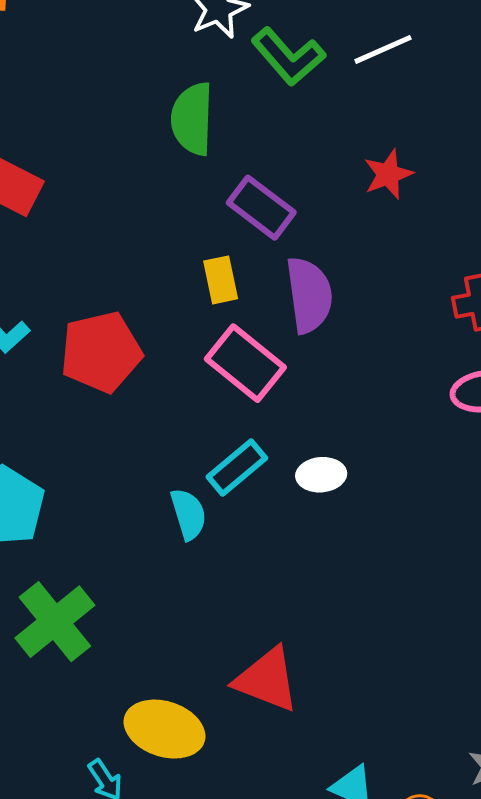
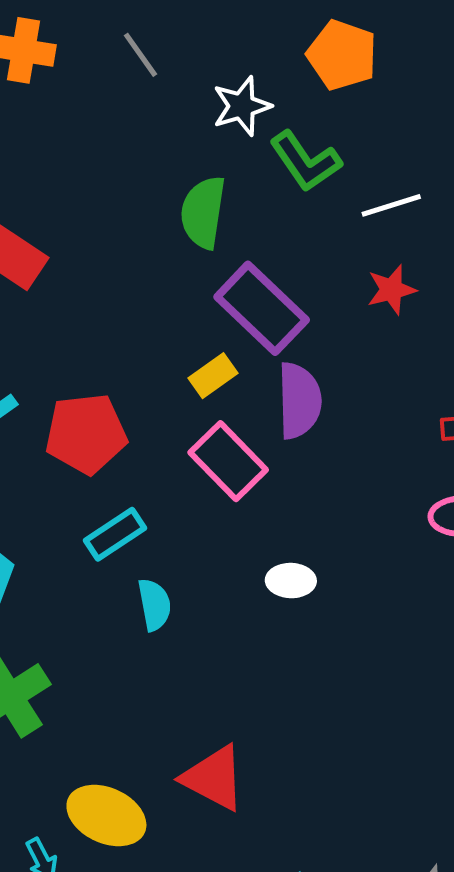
white line: (383, 49) -> (391, 205), moved
purple rectangle: (261, 208) -> (262, 308), size x1.4
yellow rectangle: (221, 280) -> (213, 376), turned 60
cyan rectangle: (237, 467) -> (115, 534), moved

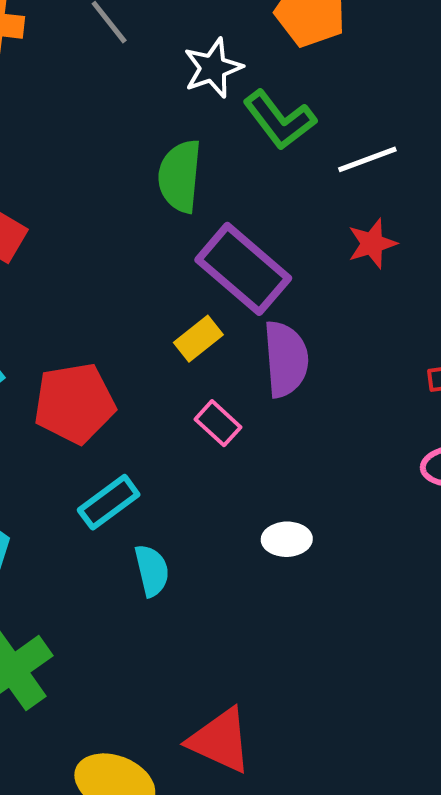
pink rectangle: (228, 461) -> (218, 423), size x0.6

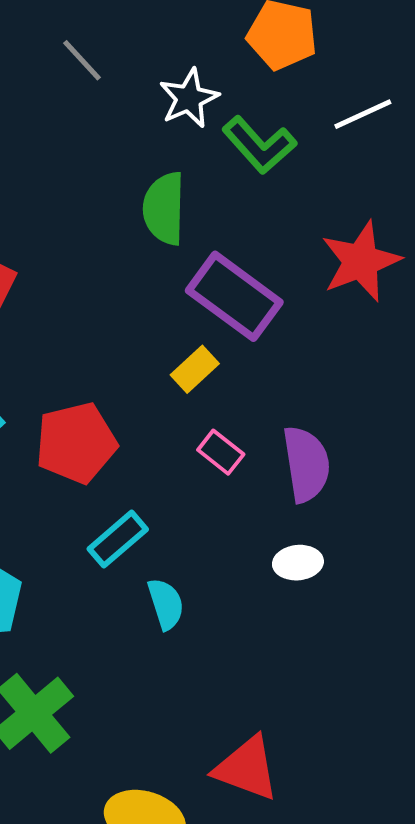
white line: (367, 159) -> (363, 114), moved
red star: (372, 243) -> (361, 261), size x1.6
purple semicircle: (286, 359) -> (306, 464), moved

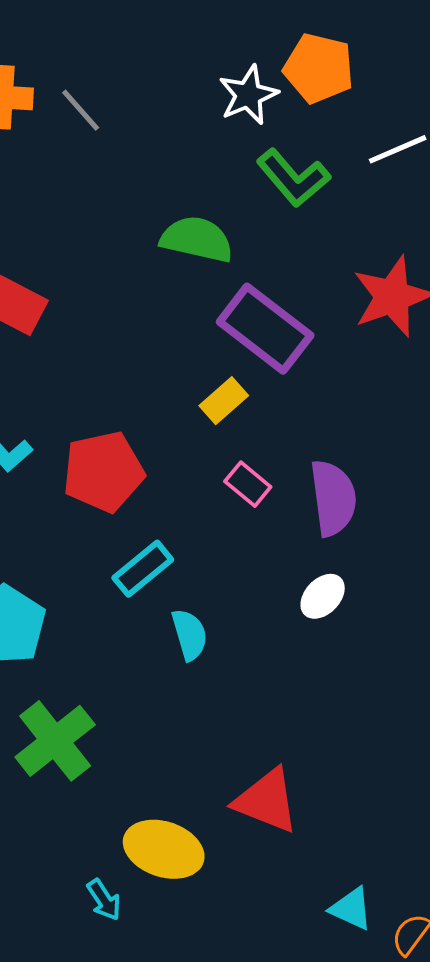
gray line: (82, 60) -> (81, 110), moved
white star: (189, 98) -> (248, 95), moved
green semicircle: (164, 209) -> (197, 239), turned 100
white ellipse: (298, 563) -> (323, 596), turned -42

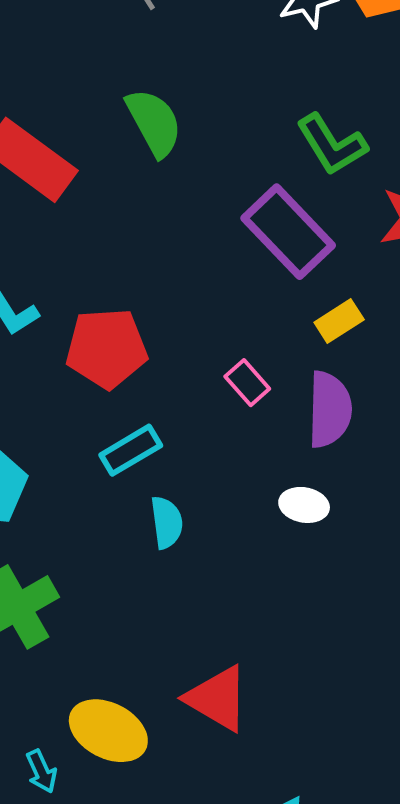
green L-shape: (293, 178) -> (332, 145), moved
green semicircle: (197, 239) -> (154, 122), moved, turned 40
yellow rectangle: (224, 401) -> (339, 321), moved
white ellipse: (323, 596) -> (304, 505), turned 48

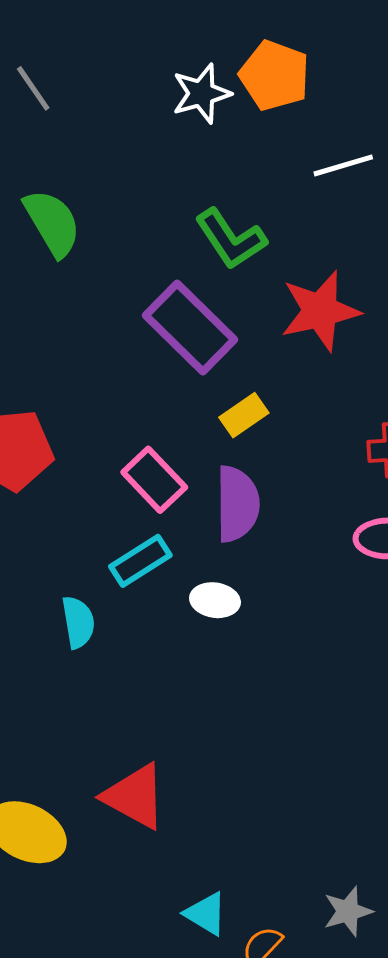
pink rectangle: (247, 383) -> (154, 480), size x1.4
cyan rectangle: (131, 450) -> (140, 561), moved

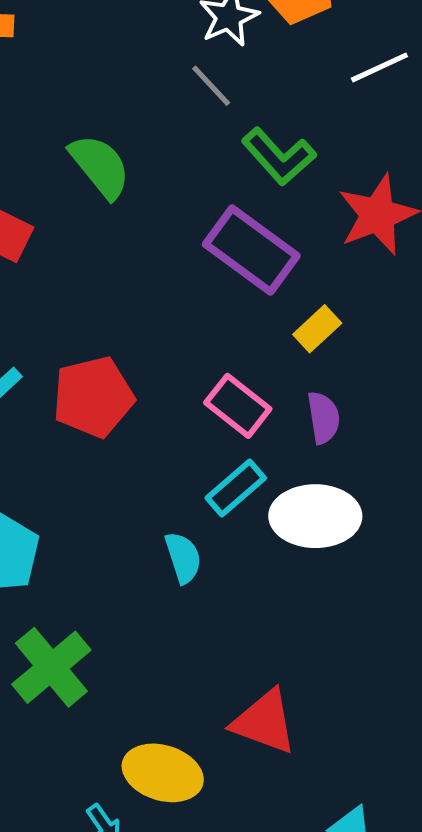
gray line: (33, 88) -> (211, 86), moved
purple semicircle: (237, 504) -> (323, 418), size x0.7
white ellipse: (215, 600) -> (315, 516), size x1.8

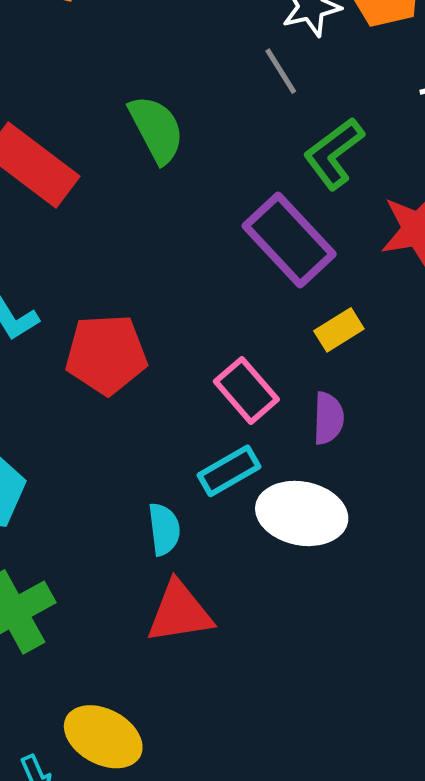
green L-shape: (279, 157) -> (334, 153), turned 84
red triangle: (264, 722) -> (180, 612), moved, turned -40

